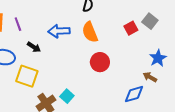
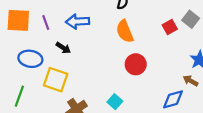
blue arrow: (59, 31) -> (78, 21), moved
cyan square: (67, 96) -> (115, 102), moved

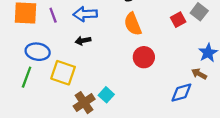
black arrow: (63, 48) -> (83, 41), moved, turned 136
green line: (19, 96) -> (27, 77), moved
cyan square: (115, 102) -> (106, 95), moved

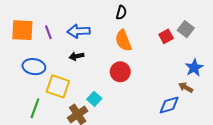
red circle: (144, 57) -> (120, 72), moved
green line: (27, 77) -> (35, 108), moved
cyan square: (106, 95) -> (94, 99), moved

